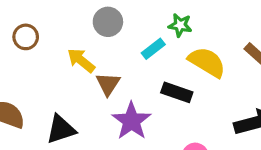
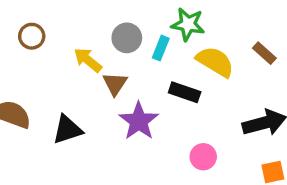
gray circle: (108, 22) -> (127, 38), moved
green star: (180, 25) -> (188, 24), size x1.4
cyan rectangle: (153, 49) -> (161, 48), turned -30

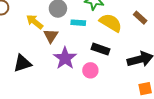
cyan rectangle: (161, 48) -> (78, 23), moved, turned 72
black rectangle: (185, 92) -> (101, 49), moved
pink circle: (203, 157) -> (90, 70), moved

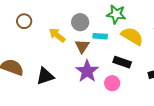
brown triangle: (51, 36) -> (82, 46), moved

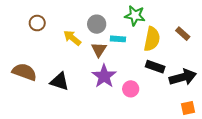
yellow semicircle: (132, 36) -> (152, 39), turned 70
black rectangle: (122, 62) -> (155, 67), moved
black triangle: (45, 76) -> (59, 81), turned 36

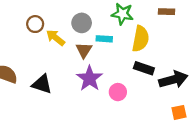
brown circle: (37, 23) -> (35, 24), moved
brown rectangle: (183, 34) -> (167, 12), moved, turned -40

